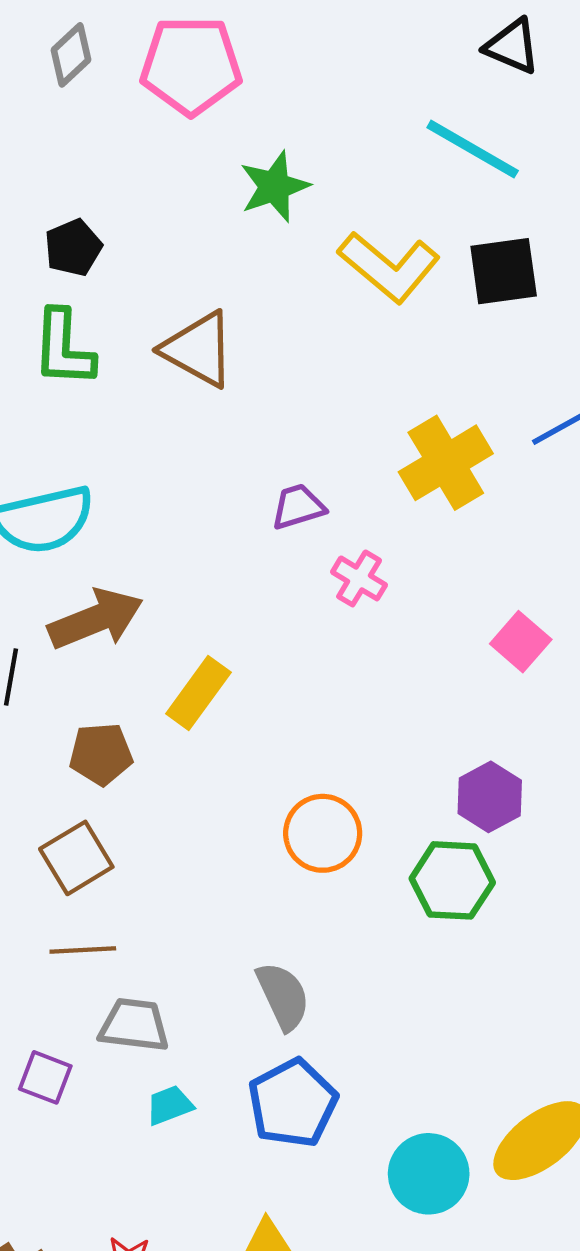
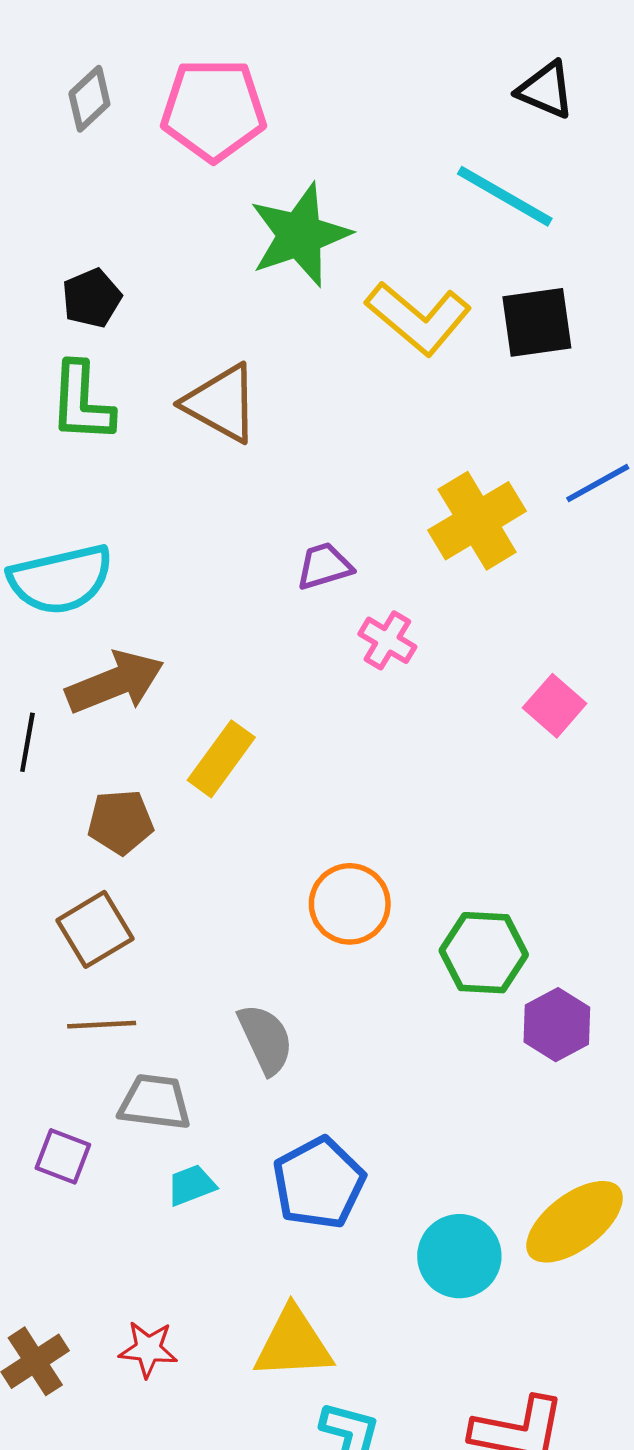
green star: (274, 187) -> (300, 235), size x1.4
purple hexagon: (490, 797) -> (557, 1025), moved
gray semicircle: (283, 996) -> (266, 1039), moved

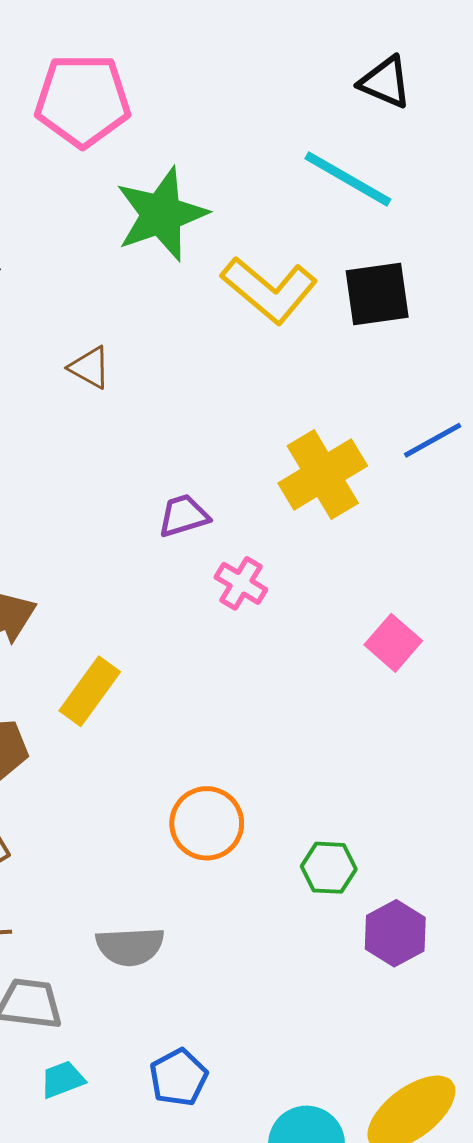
brown triangle: (221, 403) -> (90, 368), size x0.6
green hexagon: (484, 953) -> (329, 868), size x0.7
gray semicircle: (266, 1039) -> (130, 946), turned 112
blue pentagon: (319, 1183) -> (178, 1077), size x0.7

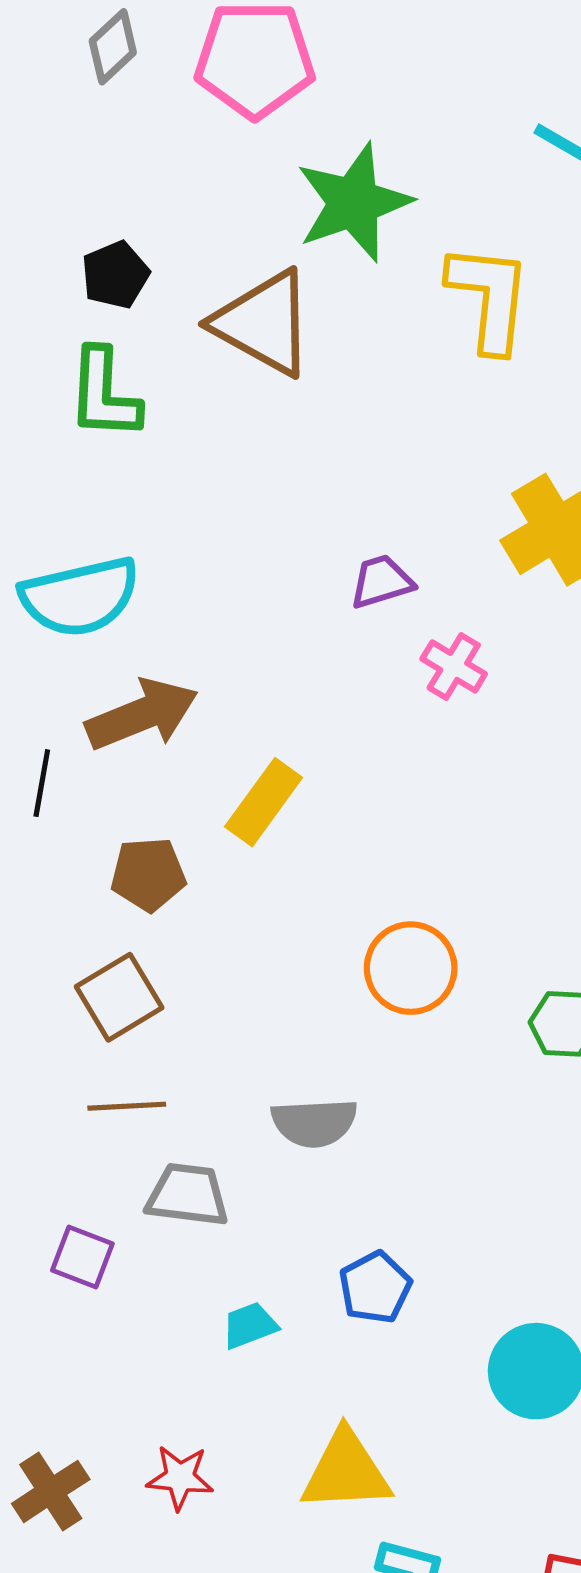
yellow L-shape: (269, 290) -> (489, 298), turned -124
brown triangle: (90, 368) -> (264, 323), moved, size x2.0
cyan trapezoid: (62, 1079) -> (250, 1325), moved

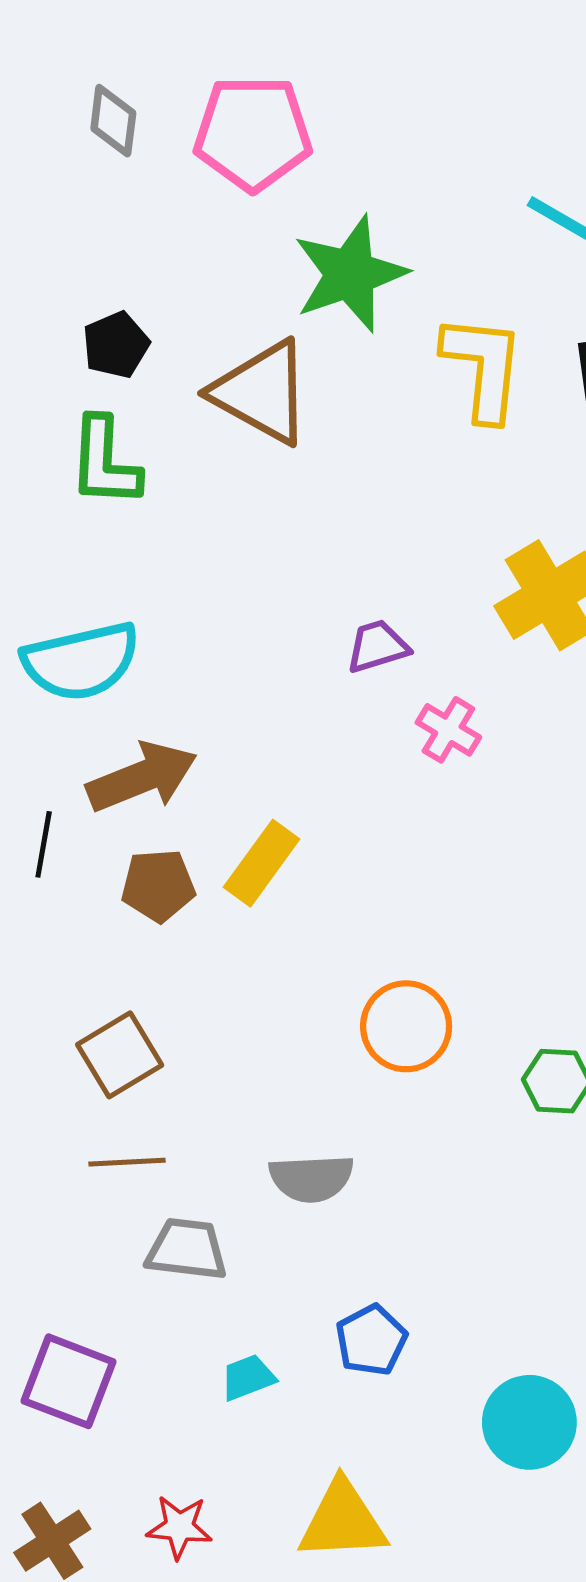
gray diamond: (113, 47) -> (113, 121), turned -40
brown pentagon: (148, 874) -> (158, 886), moved
purple square: (82, 1257) -> (69, 1381), moved, size x1.5

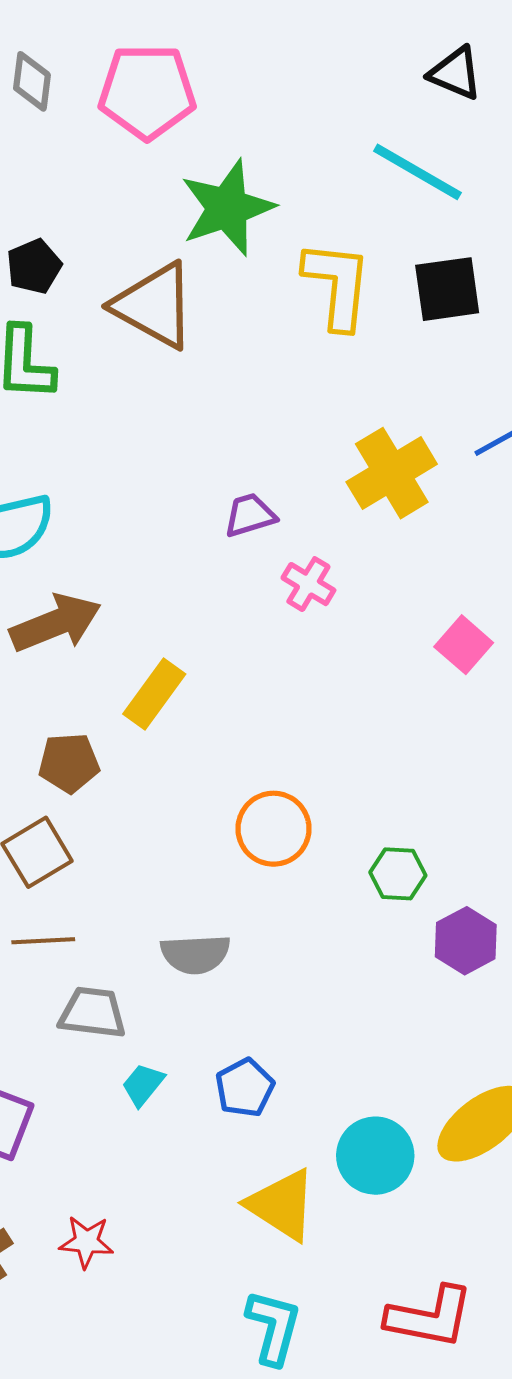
brown pentagon: (158, 886) -> (69, 763), moved
cyan trapezoid: (248, 1378) -> (143, 1085), moved, turned -30
yellow triangle: (343, 1521) -> (282, 1205), moved, turned 36

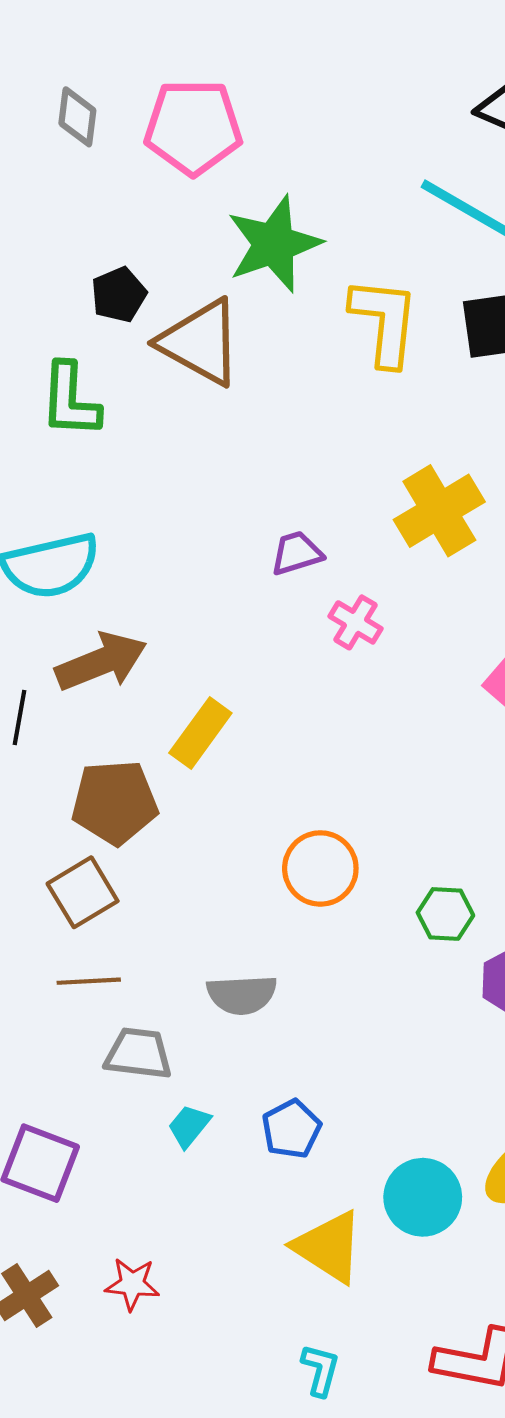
black pentagon: (34, 266) -> (119, 295), moved
brown pentagon: (69, 763) -> (115, 802), size x1.4
cyan L-shape: (274, 1327) -> (320, 1370), size x0.7

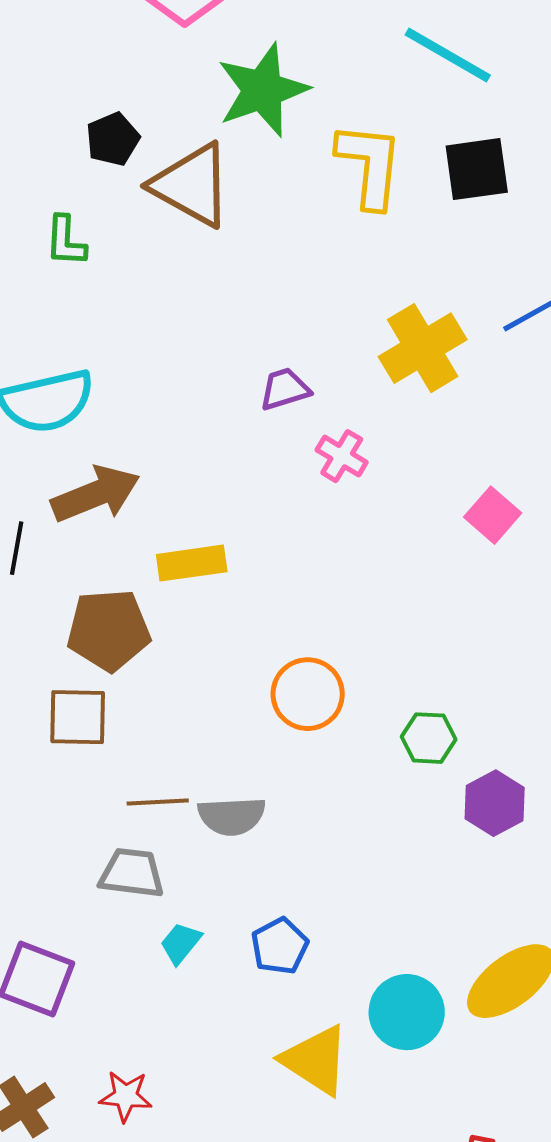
green L-shape: (70, 400) -> (66, 241), size x0.7
yellow rectangle: (200, 733) -> (192, 563), turned 46
brown square: (83, 892) -> (78, 717), turned 32
brown line: (89, 981) -> (158, 802), moved

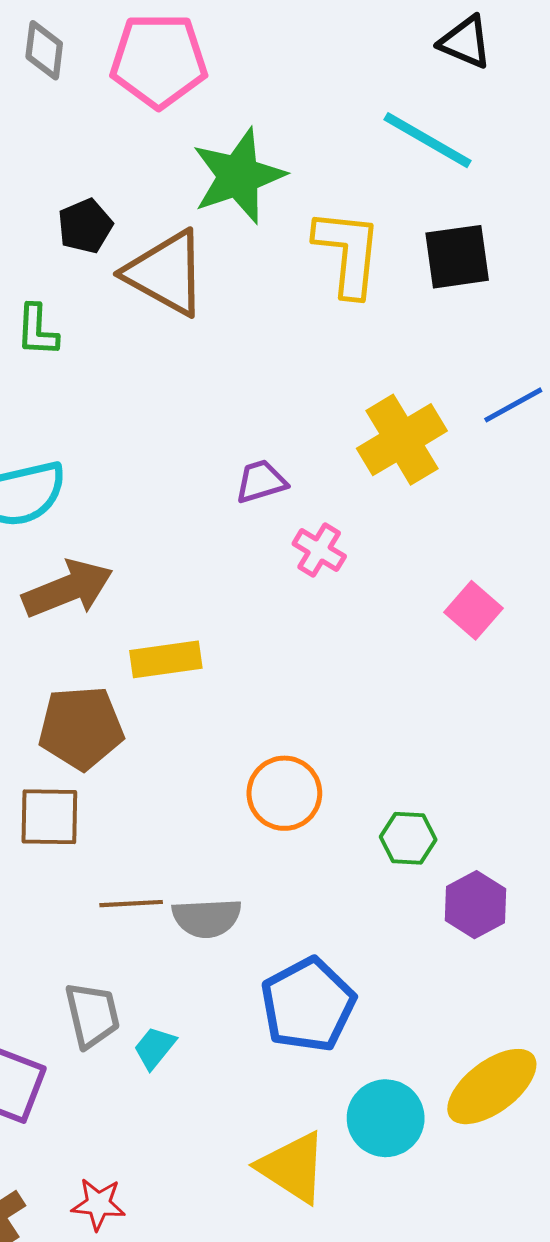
gray trapezoid: (132, 873) -> (92, 1015), moved, turned 70
blue pentagon: (280, 946) -> (308, 1005), moved, size x1.6

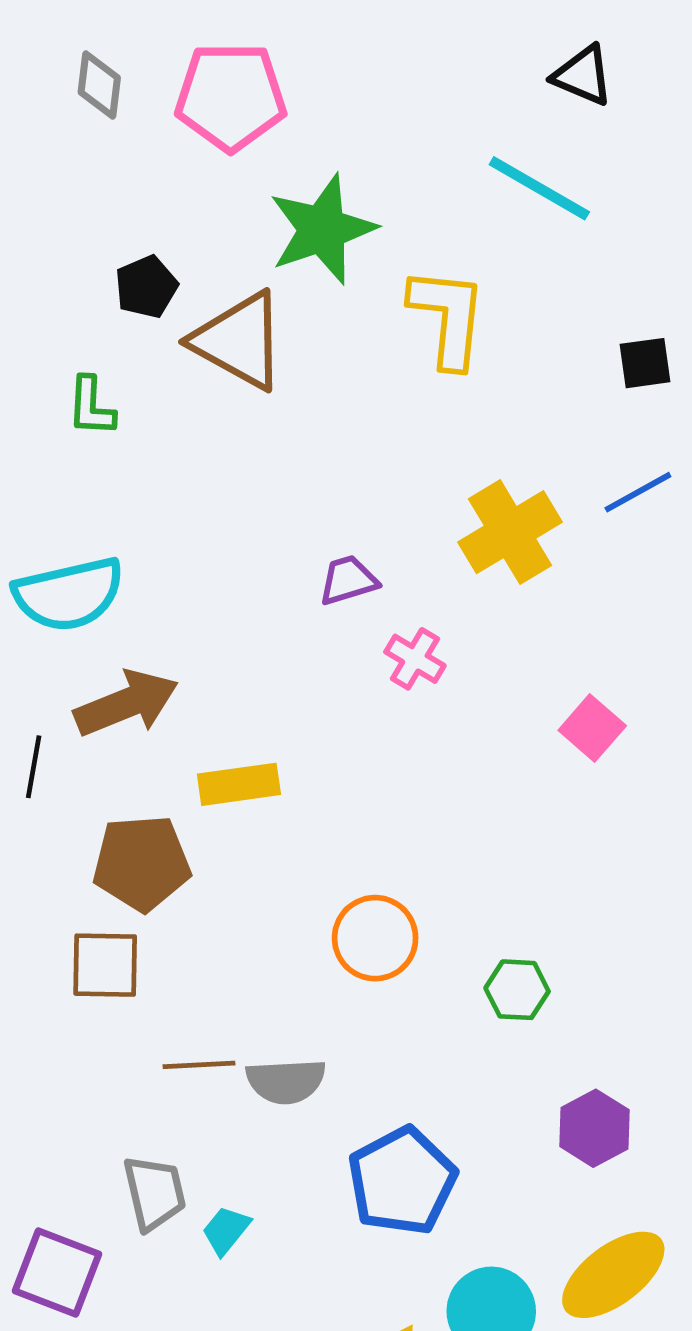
black square: (457, 257) -> (645, 363), moved, size x0.7
purple hexagon: (476, 905) -> (595, 1128), moved

